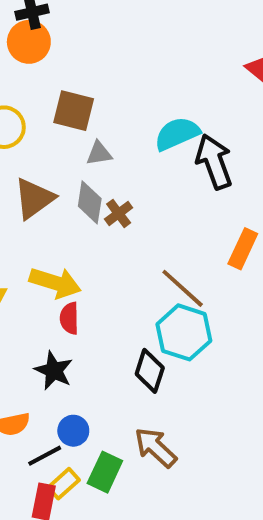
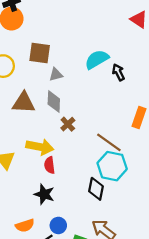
black arrow: (214, 162) -> (118, 72), size x0.6
brown triangle: (34, 198) -> (24, 103), turned 45
brown cross: (119, 213) -> (68, 124), moved

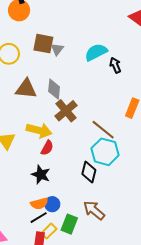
gray triangle: (56, 75) -> (57, 49), moved, turned -40
brown cross: (68, 124) -> (66, 111), size x1.6
red semicircle: (50, 165) -> (47, 148), turned -147
orange semicircle: (25, 226) -> (39, 204), moved

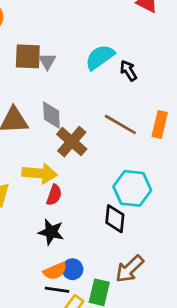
brown line: (103, 130) -> (120, 124), moved
brown arrow: (94, 210) -> (130, 269), turned -75
black line: (39, 218) -> (57, 290), turned 48

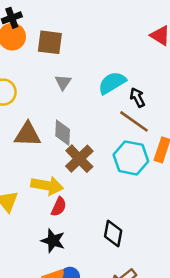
brown square: (28, 56) -> (50, 42), moved
brown line: (120, 124) -> (134, 121), moved
cyan hexagon: (132, 188) -> (131, 158), moved

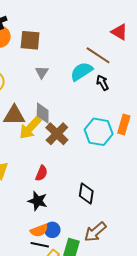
brown line: (134, 121) -> (98, 55), moved
yellow arrow: (47, 186) -> (30, 128), moved, turned 125

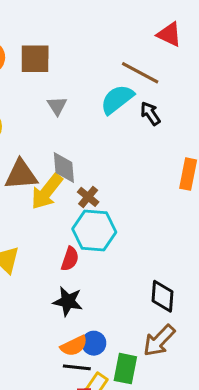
cyan hexagon: (99, 132) -> (94, 231), moved
brown cross: (57, 134) -> (88, 197), size x0.6
black diamond: (86, 194) -> (163, 296), moved

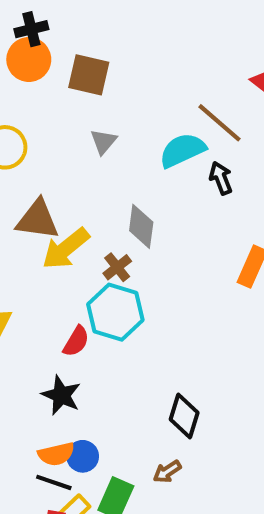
gray diamond: (64, 167) -> (141, 226), moved
brown arrow: (159, 341) -> (167, 472), size x0.6

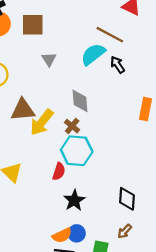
black star: (61, 395) -> (74, 200), moved, turned 30

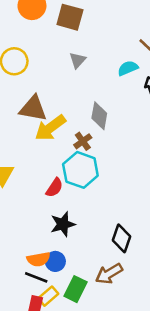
cyan semicircle: (93, 54) -> (128, 68), size x0.7
brown arrow: (125, 231) -> (109, 274), size x1.5

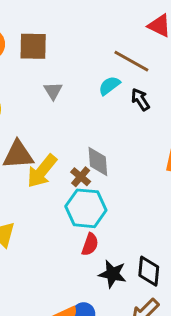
gray diamond: (99, 116) -> (98, 162), moved
red semicircle: (54, 188) -> (90, 244), moved
black star: (63, 224) -> (113, 274), moved, turned -30

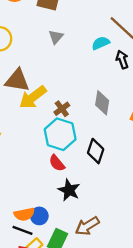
gray diamond: (98, 162) -> (102, 103), moved
red semicircle: (90, 244) -> (57, 163), turned 108
black diamond: (149, 271) -> (96, 151), moved

